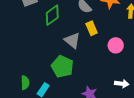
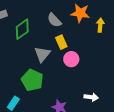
gray triangle: (72, 40) -> (42, 54), turned 30
pink circle: (116, 45) -> (71, 59), moved

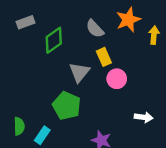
orange star: (80, 13) -> (128, 20), turned -30
white arrow: (91, 97) -> (144, 117), moved

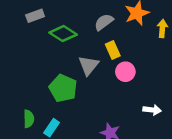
gray semicircle: (95, 29) -> (104, 22), turned 96
green diamond: (54, 40) -> (63, 34), turned 68
green pentagon: (67, 106) -> (63, 88), moved

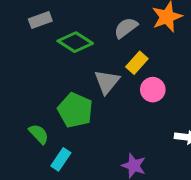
yellow rectangle: (113, 50) -> (137, 63), turned 66
green semicircle: (29, 119) -> (39, 134), moved, turned -42

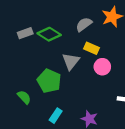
gray rectangle: (40, 20) -> (25, 33), moved
yellow rectangle: (137, 63) -> (91, 48), turned 72
cyan rectangle: (61, 159) -> (56, 116), moved

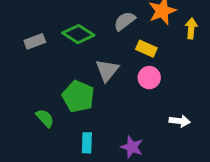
gray rectangle: (25, 33) -> (35, 41), moved
yellow rectangle: (91, 48) -> (146, 49), moved
cyan rectangle: (56, 116) -> (87, 143), turned -32

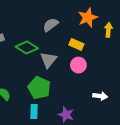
gray semicircle: (125, 21) -> (51, 25), moved
green diamond: (78, 34) -> (27, 47), moved
green pentagon: (78, 96) -> (39, 88), moved

